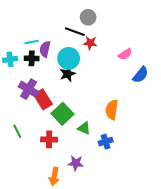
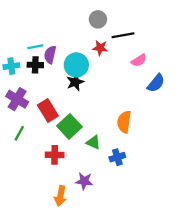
black line: (75, 32) -> (123, 35), moved, turned -30
purple cross: (29, 89) -> (17, 99), moved
green line: (17, 131) -> (19, 133), moved, turned 56

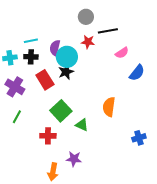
purple semicircle: (50, 55) -> (55, 48), moved
red rectangle: (48, 110) -> (45, 80), moved
blue cross: (117, 157) -> (139, 138), moved

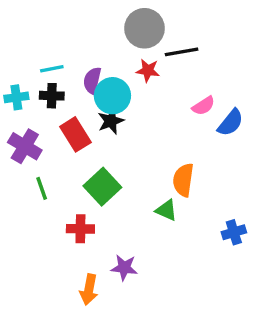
gray circle: (86, 17) -> (144, 28), size x1.5
pink semicircle: (122, 53) -> (203, 106), moved
green line: (17, 117) -> (42, 188), moved, turned -48
green triangle: (82, 125) -> (166, 210), moved

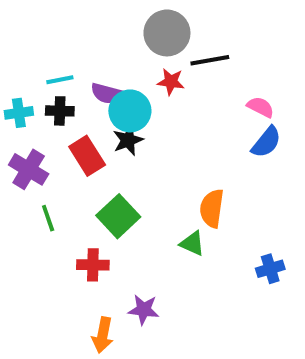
purple semicircle: (92, 81) -> (107, 93), turned -88
pink semicircle: (203, 106) -> (260, 107), moved, turned -120

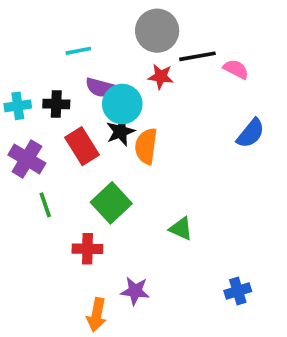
cyan line: (60, 80) -> (78, 51), moved
pink semicircle: (260, 107) -> (236, 69), moved
orange semicircle: (212, 208) -> (146, 146), moved
blue cross: (270, 269) -> (238, 291), moved

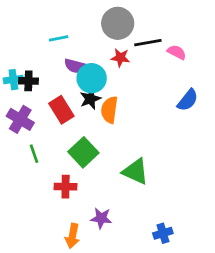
black cross: (56, 104) -> (28, 81), moved
green triangle: (181, 229) -> (136, 172), size x1.5
blue cross: (238, 291) -> (163, 233), moved

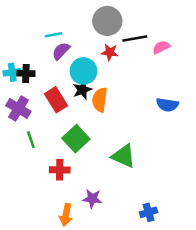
pink semicircle: (177, 52) -> (161, 47), turned -54
purple semicircle: (75, 66) -> (61, 51), moved, turned 120
blue semicircle: (188, 100) -> (167, 105), moved, turned 60

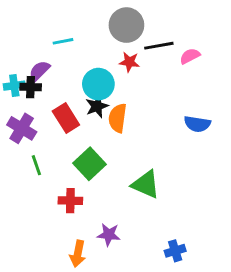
purple semicircle: (61, 51) -> (39, 71), moved

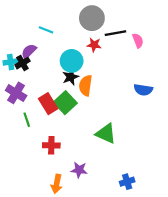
cyan line: (63, 41) -> (46, 30), turned 32
pink semicircle: (190, 56) -> (138, 41), turned 96
black cross: (31, 87) -> (22, 63), turned -32
red rectangle: (66, 118) -> (48, 104), moved
green square: (90, 164) -> (65, 103), moved

